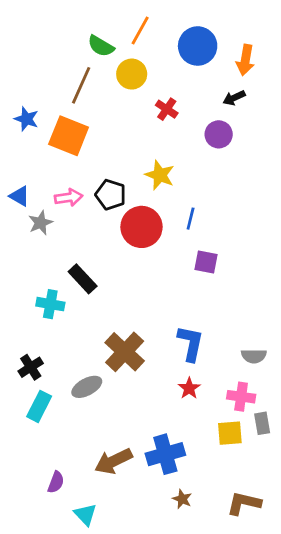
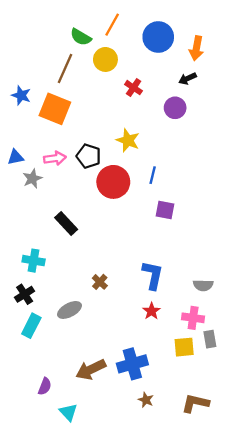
blue triangle: (19, 196) -> (16, 157), turned -42
cyan cross: (50, 304) -> (34, 261), moved
brown cross: (125, 352) -> (100, 282), size x0.5

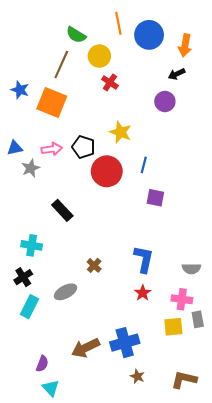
orange line: (112, 25) -> (118, 23), moved, turned -40
red cross: (134, 88) -> (110, 82), moved
cyan triangle: (68, 412) -> (51, 388), moved

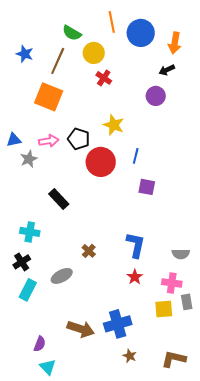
blue star: (20, 90) -> (25, 54), moved
brown arrow: (86, 348) -> (81, 329), turned -136

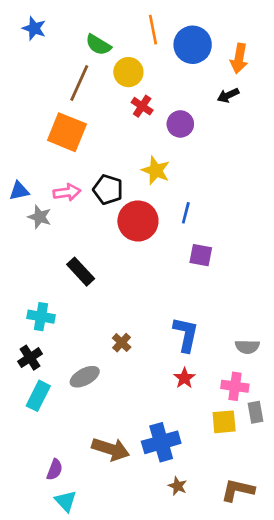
blue star: (25, 54) -> (34, 28), moved
purple circle: (156, 96) -> (180, 124), moved
gray star: (29, 159) -> (40, 217), turned -30

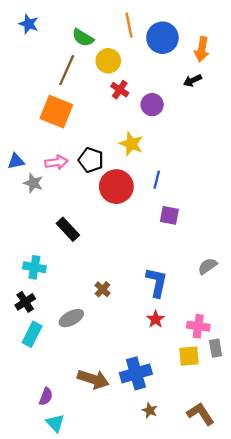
gray semicircle: (247, 347) -> (207, 266), moved, turned 144
brown L-shape: (238, 490) -> (201, 414), turned 44

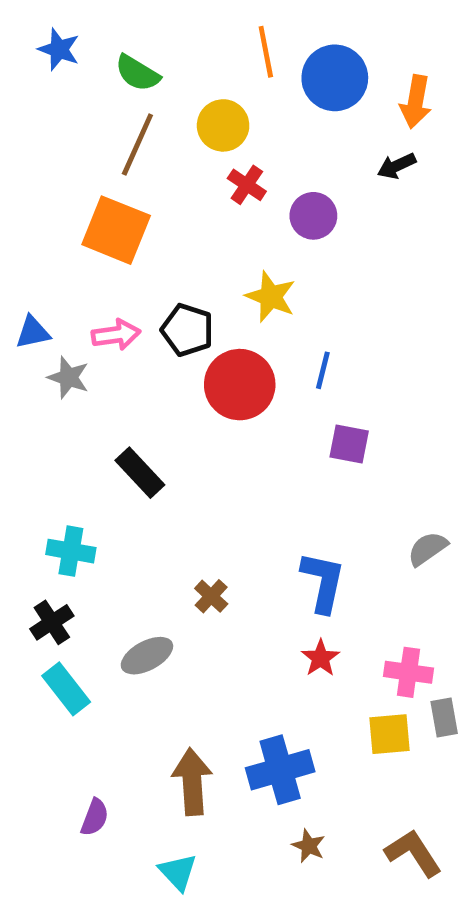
green semicircle: (83, 38) -> (137, 73), moved
cyan rectangle: (32, 334) -> (66, 689), turned -65
brown arrow: (93, 379) -> (192, 782), turned -112
cyan triangle: (55, 423) -> (178, 872), moved

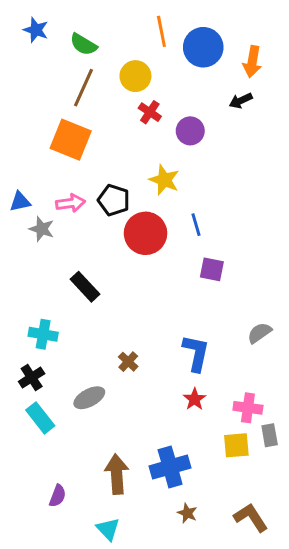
blue line: (323, 370) -> (196, 225), turned -30

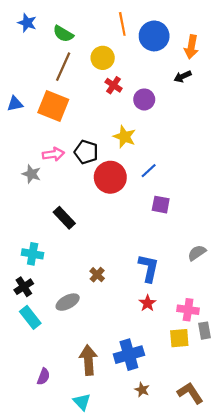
blue triangle: (20, 202) -> (15, 104), moved
blue line: (196, 225) -> (149, 171), turned 63

